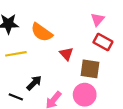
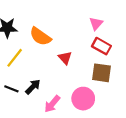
yellow line: (16, 54) -> (15, 58), turned -42
brown square: (90, 69) -> (101, 73), moved
black line: (16, 97) -> (11, 89), moved

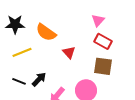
yellow line: (15, 58) -> (22, 52), turned 30

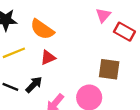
red rectangle: (103, 41) -> (124, 32), moved
red triangle: (69, 52) -> (48, 58), moved, turned 48

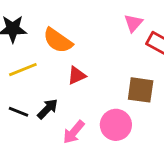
red triangle: (48, 58) -> (77, 75), moved

